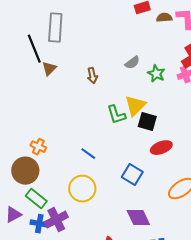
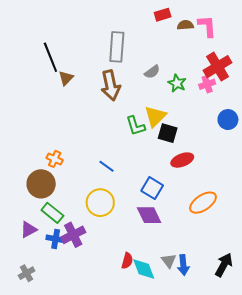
gray rectangle: (55, 28) -> (117, 47), moved
brown arrow: (92, 76) -> (111, 85), size x1.8
purple diamond: (138, 218) -> (149, 215), moved

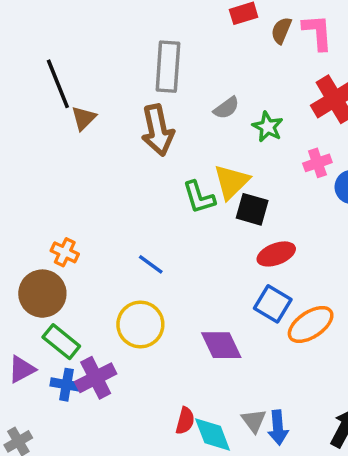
brown semicircle: (185, 25) -> (281, 30), turned -63
pink cross: (207, 84) -> (317, 163), moved
blue square: (152, 188) -> (273, 304), moved

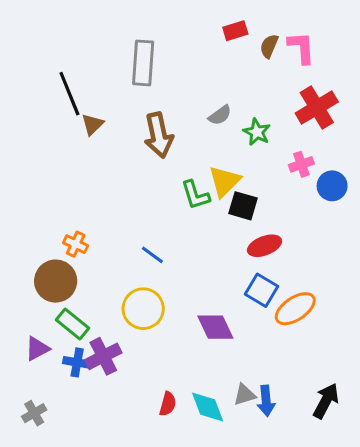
gray rectangle: (168, 67) -> (143, 63), moved
red semicircle: (185, 421) -> (168, 404), moved
gray triangle: (254, 421) -> (245, 395), turned 50

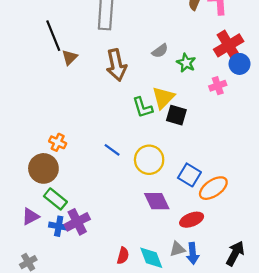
blue circle: (332, 186) -> (239, 64), moved
red ellipse: (264, 246) -> (192, 220), moved
yellow circle: (143, 309) -> (149, 160), moved

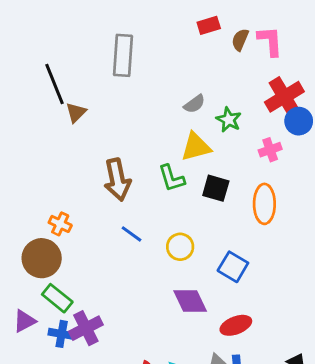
brown arrow: (116, 65) -> (117, 180), moved
yellow triangle: (163, 98) -> (196, 147), moved, turned 30
yellow circle: (149, 160) -> (180, 247), size x0.7
orange ellipse: (213, 188) -> (264, 204), moved, turned -56

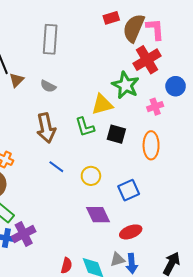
brown semicircle: (240, 40) -> (134, 28), size x1.8
red cross: (284, 97) -> (147, 60), moved
gray semicircle: (194, 104) -> (48, 86), moved, turned 63
green star: (229, 120) -> (126, 85), size x1.5
blue square: (233, 267) -> (129, 190), turned 35

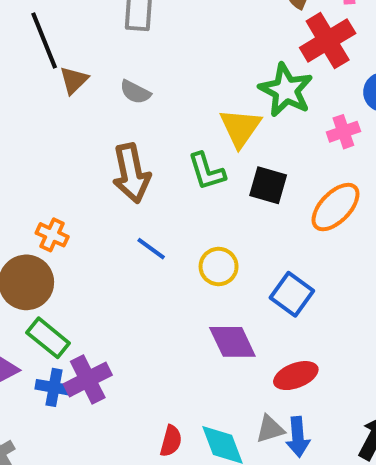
yellow triangle: (102, 105) -> (240, 128), turned -40
orange ellipse: (151, 145) -> (336, 207), turned 44
blue square: (129, 190) -> (292, 294), turned -30

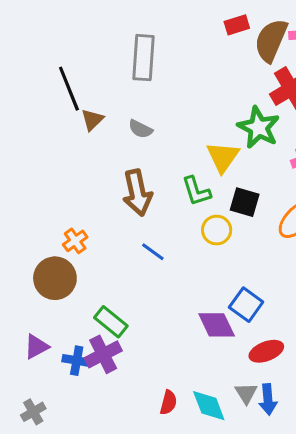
orange cross: (52, 235) -> (75, 241), turned 30
yellow circle: (219, 266) -> (217, 230), moved
blue square: (292, 294) -> (246, 305), moved
green rectangle: (48, 338) -> (111, 322), moved
gray triangle: (270, 429) -> (246, 393), turned -45

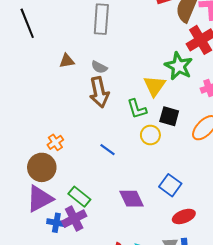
black line: (69, 89) -> (27, 23), moved
brown triangle: (92, 120) -> (67, 61), turned 35
brown arrow: (137, 193) -> (99, 92), moved
purple diamond: (217, 325) -> (132, 199), moved
purple triangle: (36, 347) -> (40, 199), moved, size x1.6

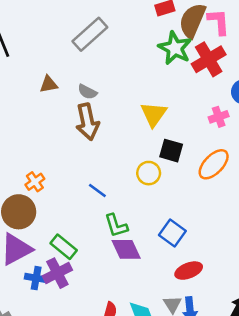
gray rectangle: (101, 19) -> (90, 34), turned 44
green star: (179, 66) -> (175, 48), moved
green L-shape: (137, 109) -> (116, 226), moved

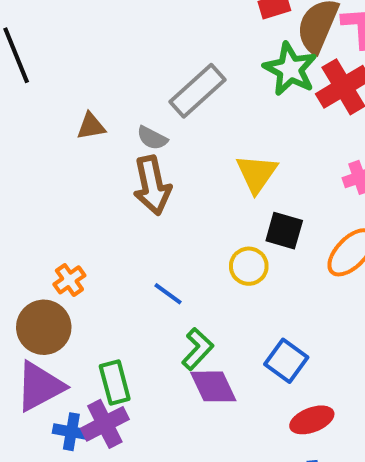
gray rectangle: (90, 34) -> (198, 91), moved
green L-shape: (116, 226) -> (198, 349), turned -120
green rectangle: (64, 247) -> (115, 382), turned 36

